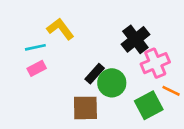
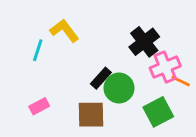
cyan line: (35, 47) -> (38, 50), turned -60
pink rectangle: (37, 68) -> (39, 106), moved
orange line: (171, 91) -> (181, 81), moved

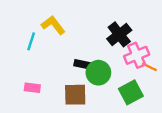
black rectangle: (101, 78) -> (83, 65), turned 60
pink rectangle: (39, 106) -> (32, 88), turned 35

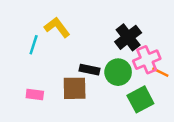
green circle: (98, 73) -> (118, 72), moved
brown square: (75, 95) -> (75, 88), moved

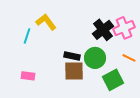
pink cross: (147, 60) -> (124, 28), moved
brown square: (75, 88) -> (74, 71), moved

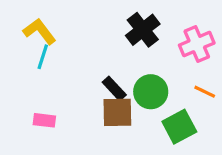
yellow L-shape: (46, 22) -> (40, 31), moved
black cross: (103, 30) -> (143, 30), moved
black rectangle: (72, 56) -> (114, 89), turned 35

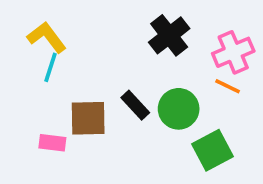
orange line: (205, 92) -> (228, 86), moved
brown square: (117, 112) -> (88, 118), moved

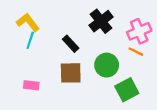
black rectangle: (135, 105) -> (71, 44), moved
brown square: (88, 118) -> (71, 73), moved

